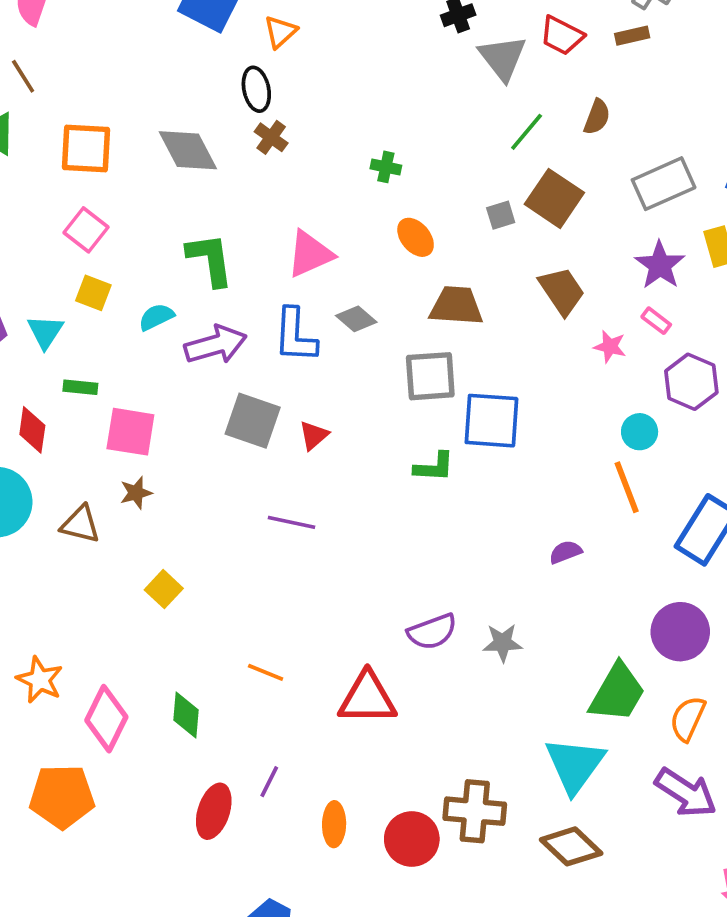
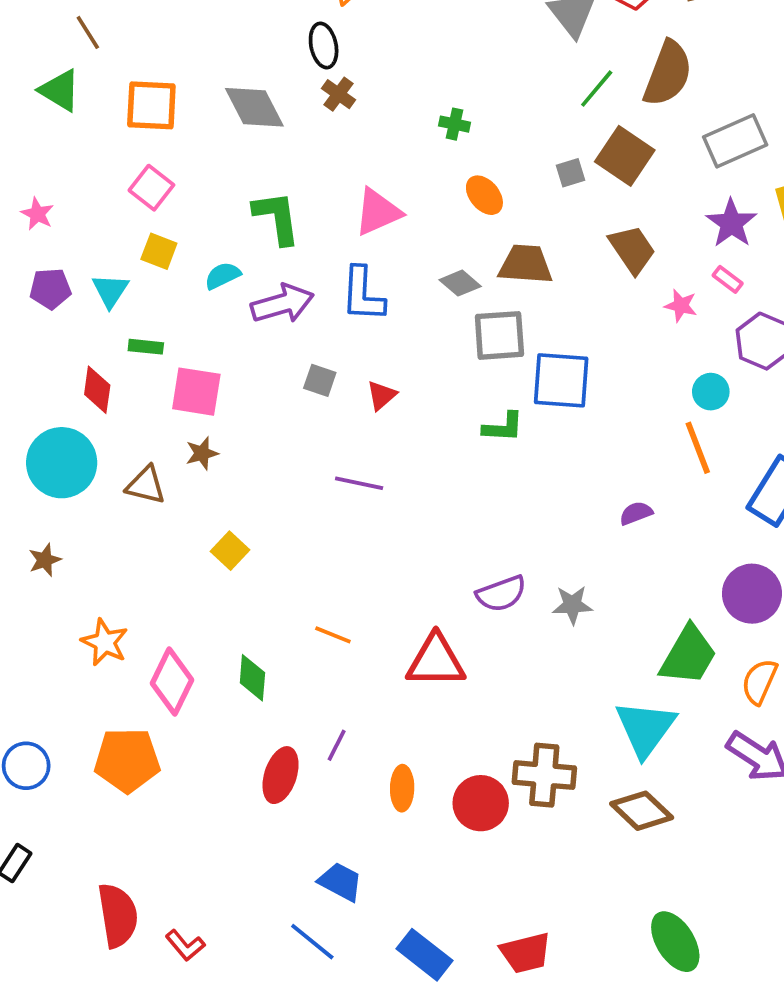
brown semicircle: (597, 117) -> (668, 74), size x1.8
gray diamond: (356, 319) -> (460, 283), moved
gray square: (253, 421) -> (320, 380), size x0.6

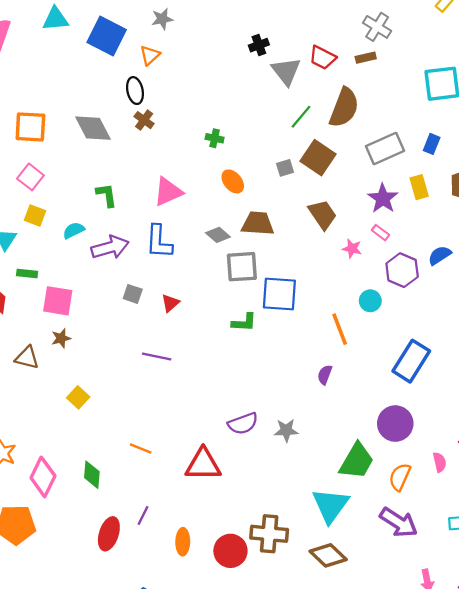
green L-shape: (277, 218) -> (107, 195), size x0.7
orange line: (698, 448) -> (340, 329), moved
purple semicircle: (636, 513) -> (325, 375), turned -48

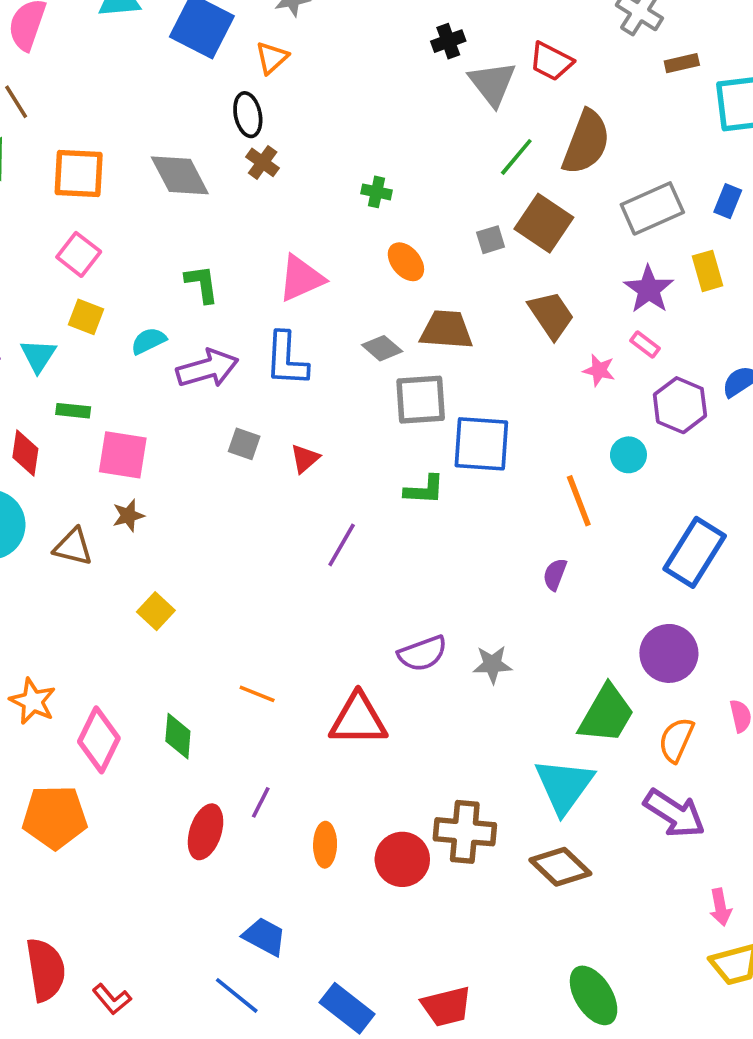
brown rectangle: (366, 58) -> (682, 63), moved
purple line: (157, 356) -> (342, 545), moved, turned -72

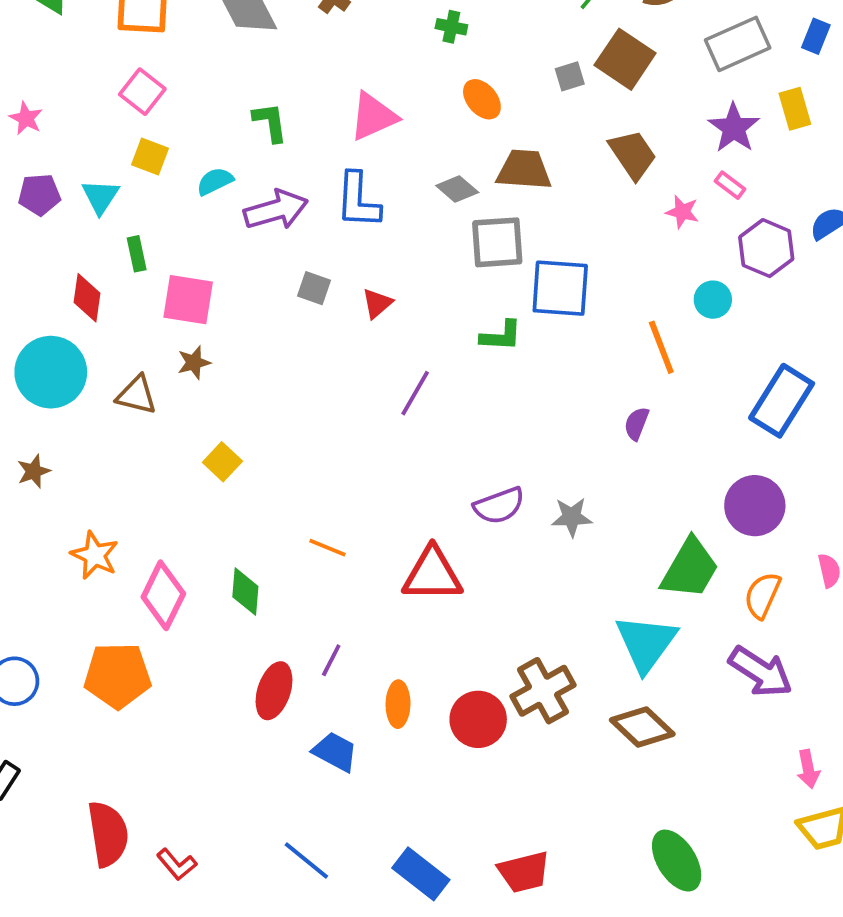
green rectangle: (73, 411) -> (137, 254), turned 72
brown cross: (465, 832) -> (543, 691), turned -34
blue trapezoid: (264, 937) -> (335, 752), moved

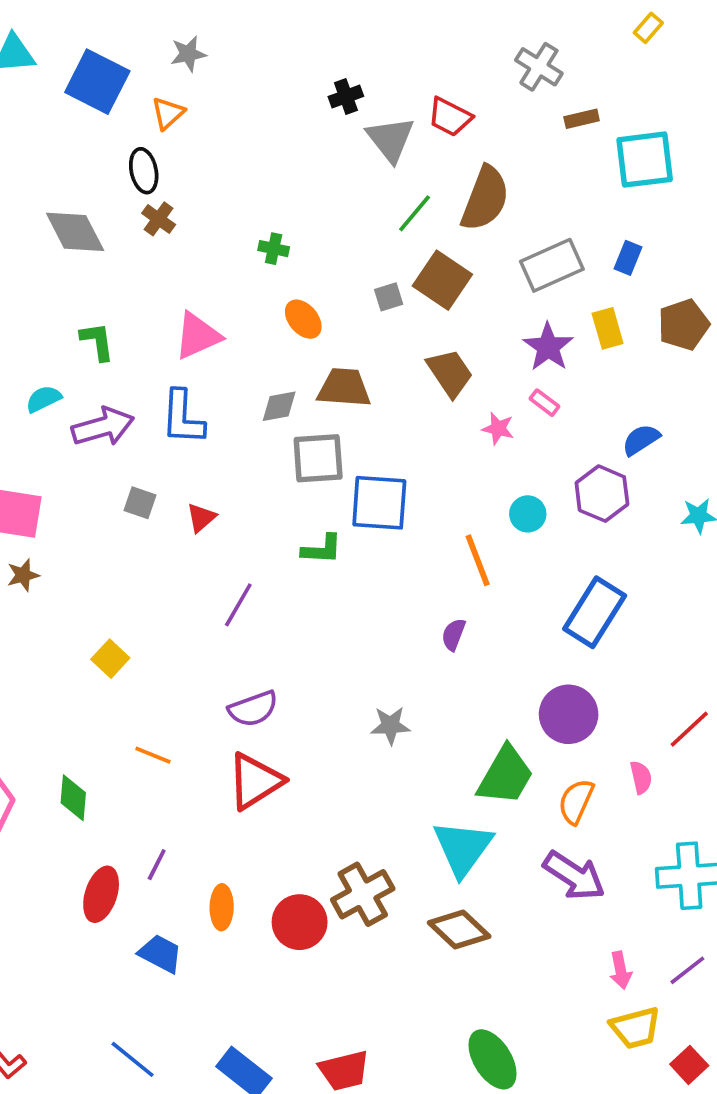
gray diamond: (457, 189) -> (279, 406), turned -51
purple hexagon: (766, 248) -> (602, 494), moved
yellow square: (222, 462) -> (110, 659), moved
purple semicircle: (499, 506) -> (253, 709), moved
red triangle: (432, 574) -> (255, 781), turned -32

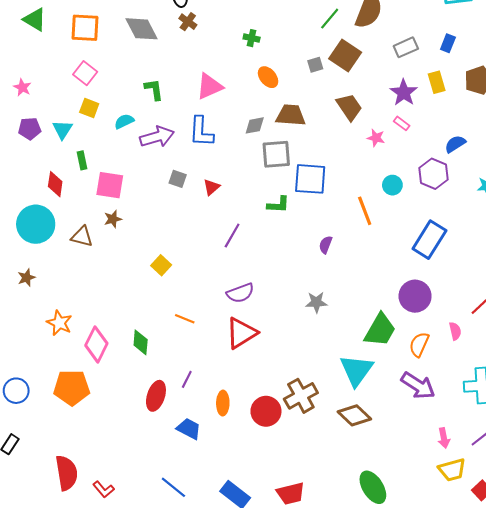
gray rectangle: (552, 265) -> (406, 47), size x0.7
purple semicircle: (454, 635) -> (326, 245), moved

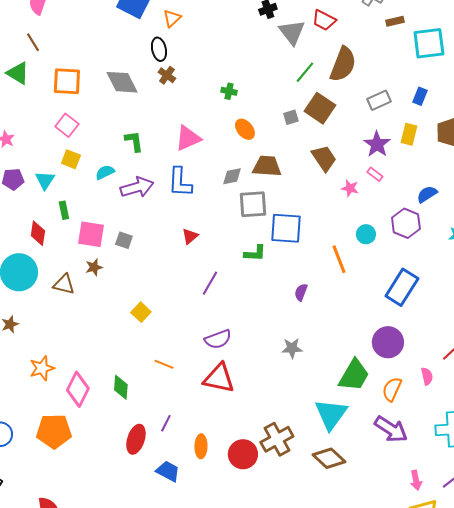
yellow rectangle: (437, 82) -> (409, 134), turned 30
gray square: (178, 179) -> (124, 240), moved
orange star: (59, 323) -> (42, 368), turned 30
red triangle: (241, 333) -> (219, 378), turned 44

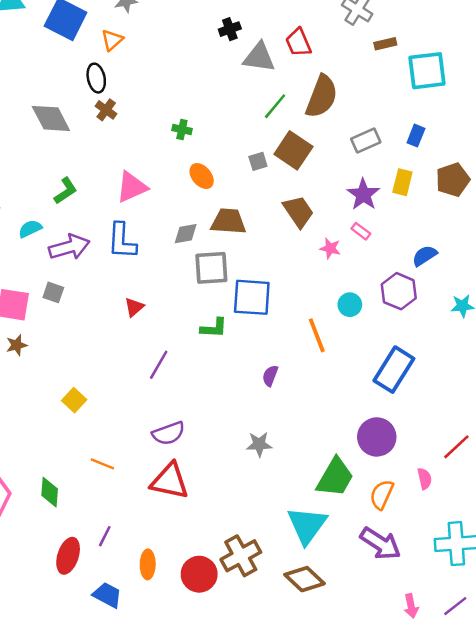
red trapezoid: (324, 20) -> (298, 43), turned 40
gray triangle: (292, 32) -> (259, 57), turned -44
green L-shape: (134, 141) -> (66, 191), turned 65
gray square: (124, 240) -> (53, 292), moved

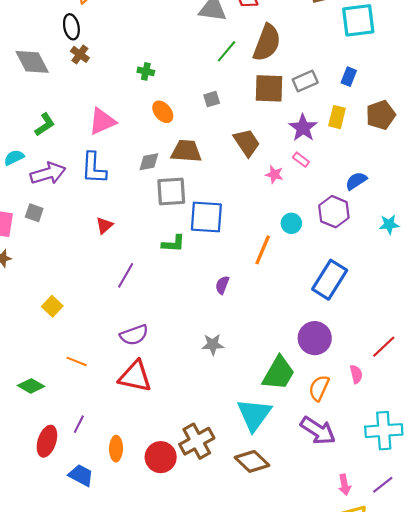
brown square: (293, 150) -> (269, 88), moved, turned -32
orange line: (317, 335) -> (263, 250), turned 44
green diamond: (50, 492) -> (31, 386), turned -65

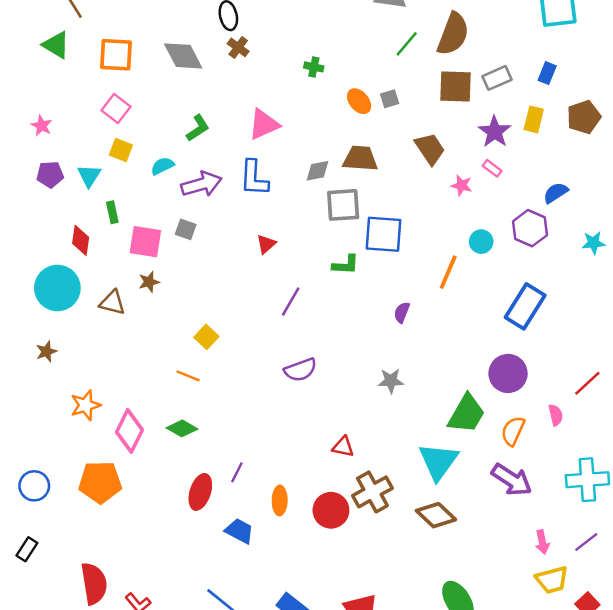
orange ellipse: (163, 112) -> (359, 101), moved
orange line: (77, 361) -> (188, 376), moved
red triangle: (135, 376) -> (343, 447), moved, size x0.6

